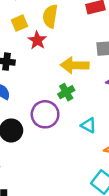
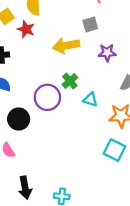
green cross: (66, 92) -> (70, 81), moved

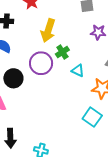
yellow arrow: (66, 46) -> (48, 30), moved, turned -70

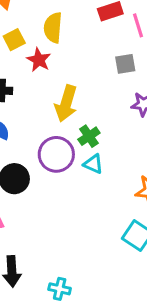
cyan triangle: (78, 71) -> (93, 164), moved

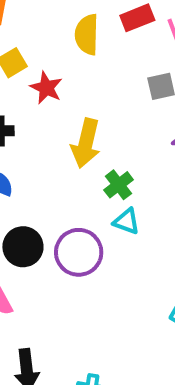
yellow semicircle: (53, 28) -> (87, 35), moved
purple circle: (56, 154) -> (79, 252), moved

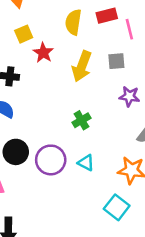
yellow arrow: (86, 143) -> (82, 66), moved
cyan triangle: (126, 221) -> (86, 163), moved

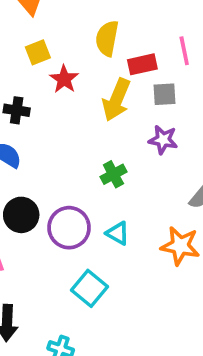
red rectangle: (107, 16) -> (142, 64), moved
purple star: (129, 96) -> (163, 140), moved
cyan square: (117, 207) -> (90, 288), moved

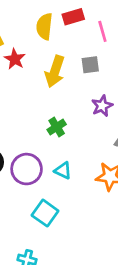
red rectangle: (142, 64) -> (73, 17), moved
purple star: (163, 140) -> (102, 106), moved, turned -30

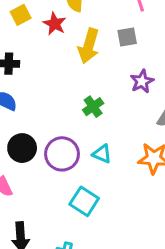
red star: (15, 59) -> (55, 24), moved

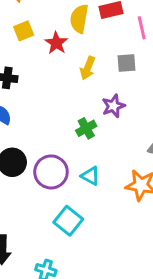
yellow arrow: (89, 46) -> (88, 68), size x0.7
purple star: (142, 81) -> (113, 106), moved

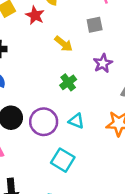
yellow arrow: (88, 68) -> (64, 44), moved, turned -66
purple star: (113, 106) -> (103, 63), moved

